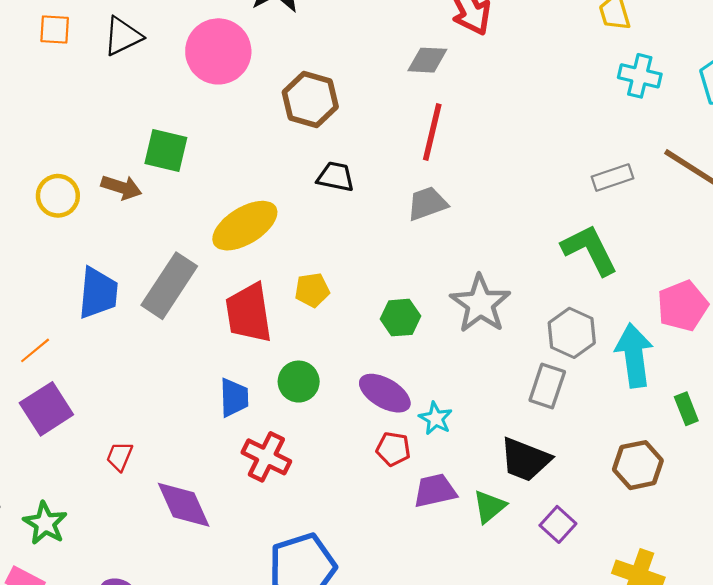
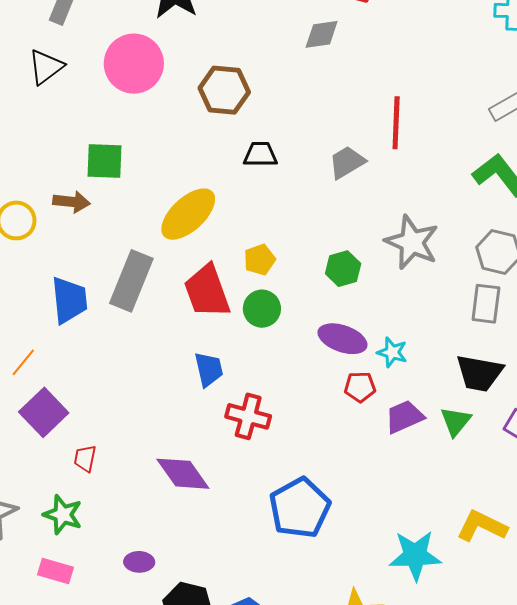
red line: (432, 132) -> (396, 123), moved
green circle: (299, 382) -> (262, 309), moved
red trapezoid: (120, 456) -> (85, 458), moved

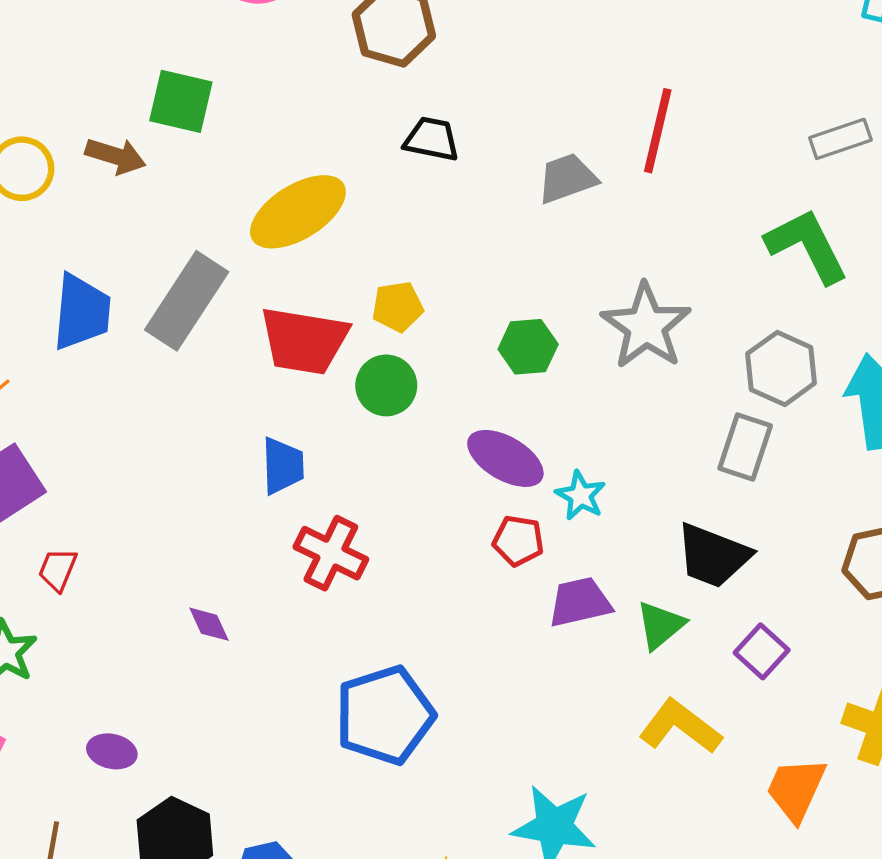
red trapezoid: (207, 291) -> (304, 341), turned -72
purple diamond: (183, 474) -> (209, 624), size x0.5
yellow L-shape: (482, 526) -> (680, 727), moved

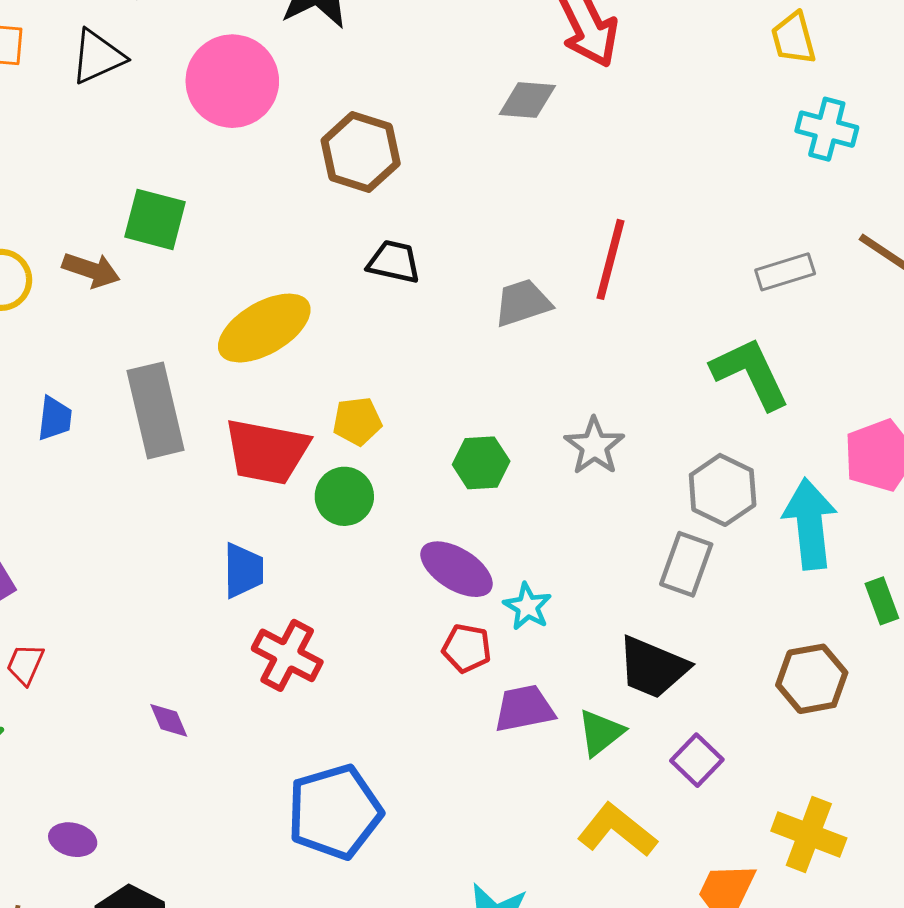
gray rectangle: (187, 301) -> (155, 410), turned -48
blue trapezoid: (82, 312) -> (55, 418), size x0.6
gray star: (646, 326) -> (594, 446), size x0.7

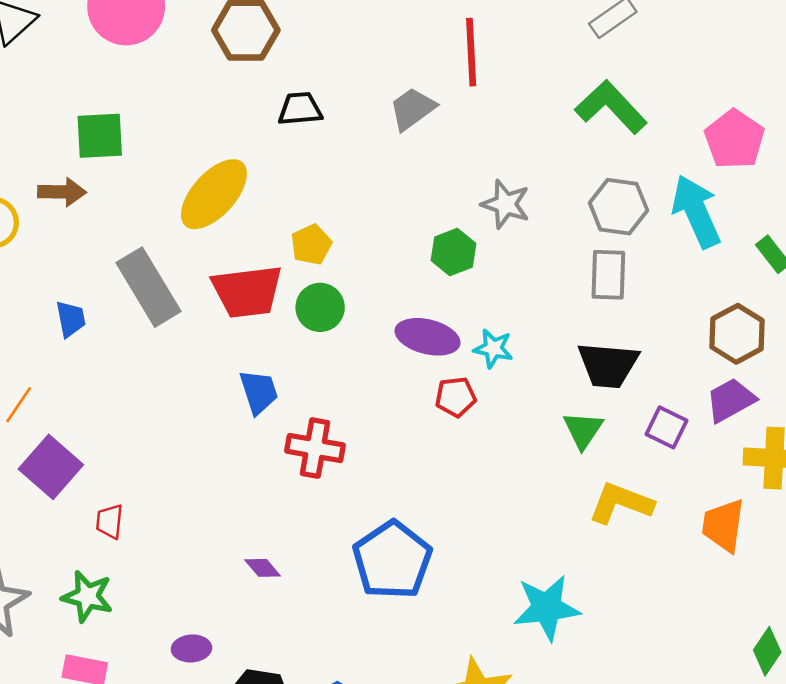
green hexagon: (481, 463) -> (454, 252), moved
purple trapezoid: (524, 709) -> (731, 400), moved
purple diamond: (169, 720) -> (263, 568), moved

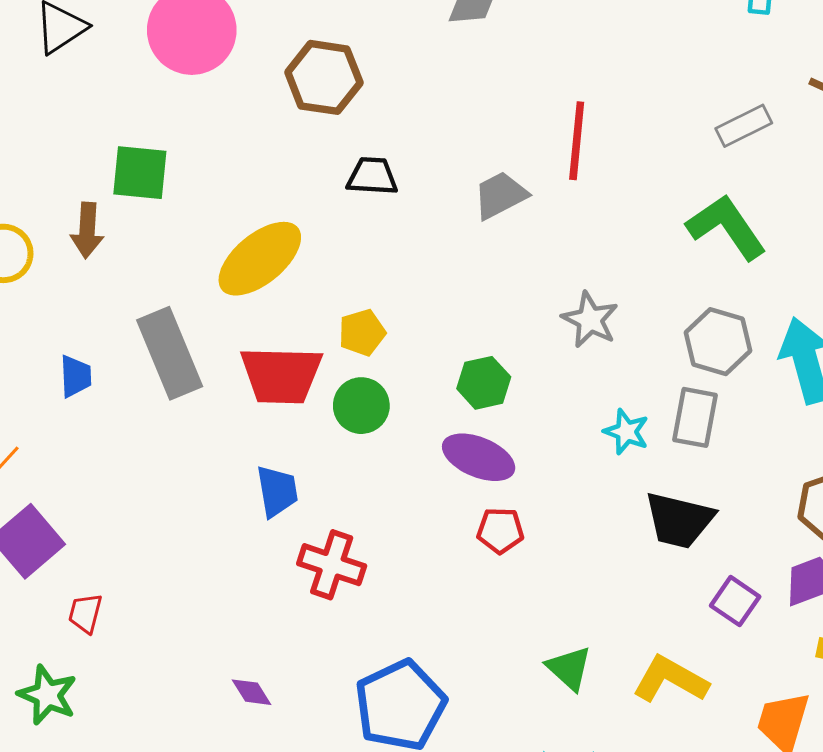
brown arrow: (62, 192) -> (87, 230), turned 84
green hexagon: (454, 252) -> (484, 383), moved
cyan star: (493, 348) -> (626, 432), moved
green triangle: (583, 430) -> (569, 668), moved, turned -30

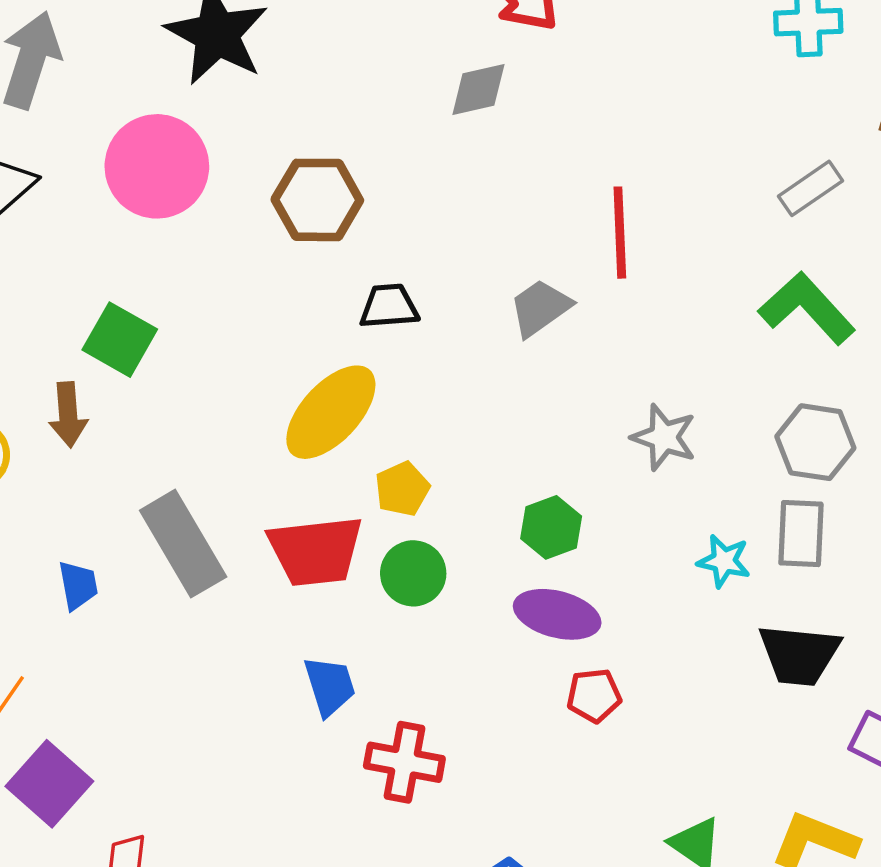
green square: (140, 173) -> (120, 340), turned 32
yellow ellipse: (260, 259) -> (331, 412), moved

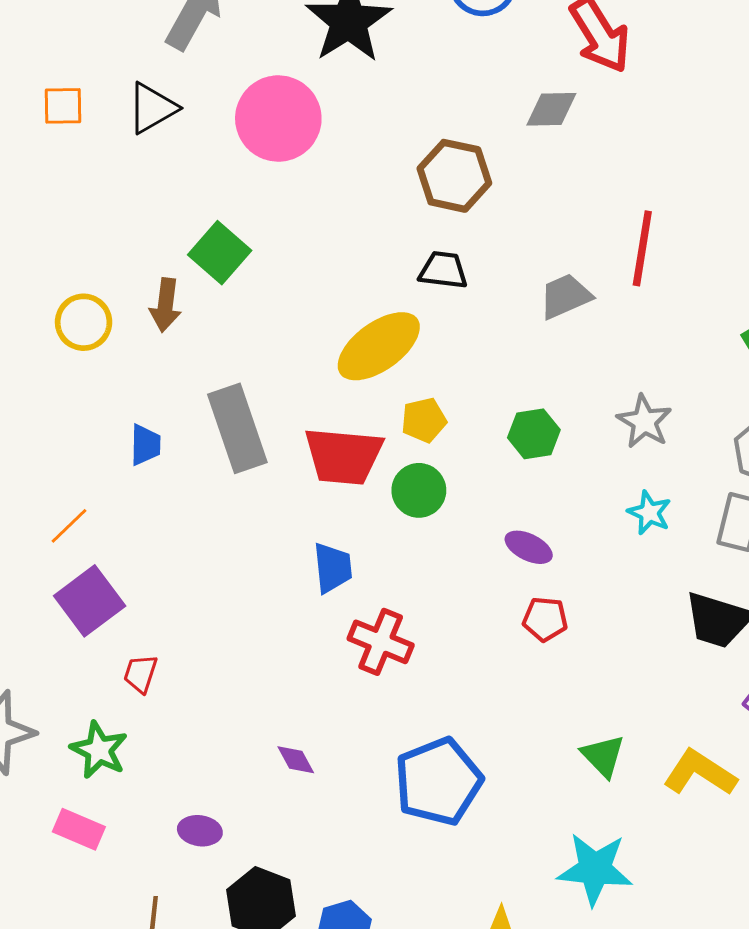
brown hexagon: (317, 200) -> (454, 176), moved
green hexagon: (551, 527) -> (534, 434), moved
cyan star: (724, 561) -> (649, 513), moved
purple ellipse: (557, 614) -> (529, 547), size x0.7

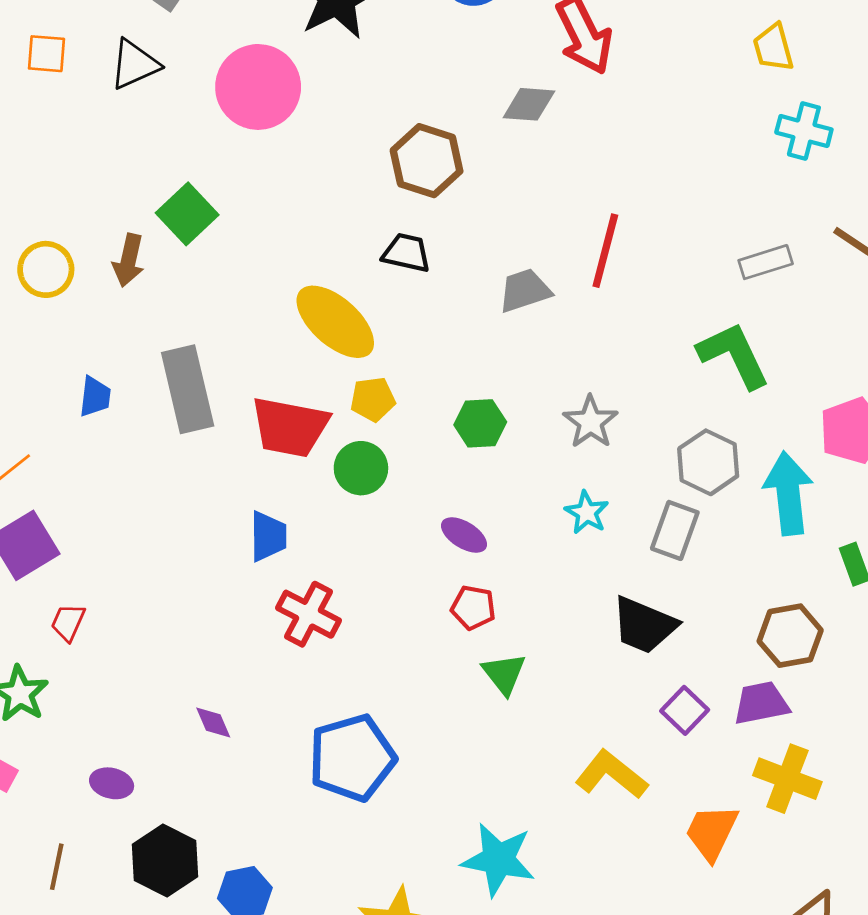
yellow ellipse: (379, 346) -> (335, 322), turned 72
green triangle: (603, 756) -> (504, 674), moved

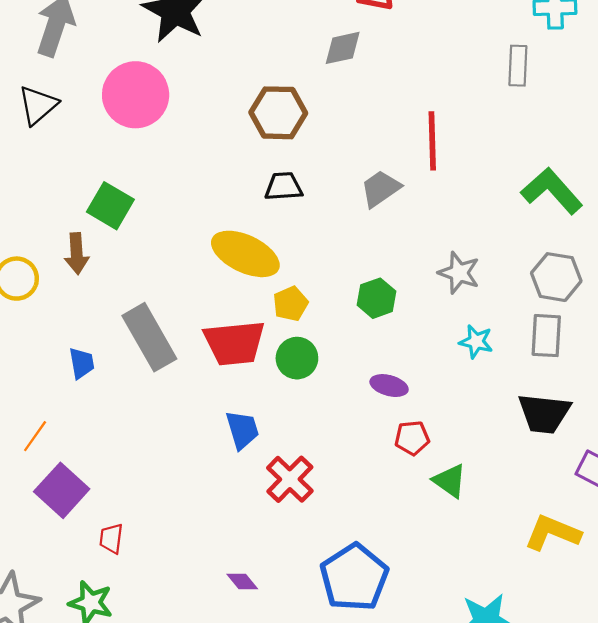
gray rectangle: (766, 262) -> (518, 66), moved, turned -54
red cross: (308, 614) -> (290, 479), turned 33

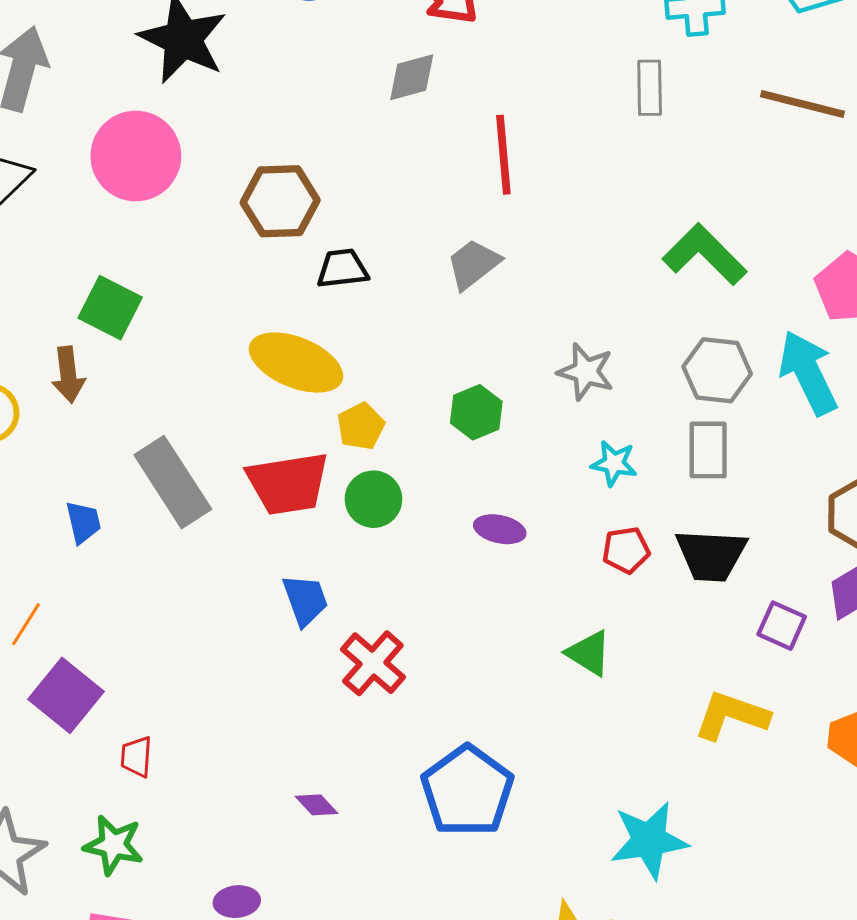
brown hexagon: (278, 113) -> (280, 201), moved
red line: (432, 141) -> (503, 155), moved
red pentagon: (412, 438) -> (626, 550), moved

